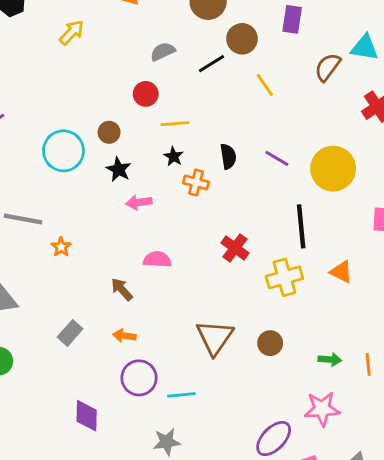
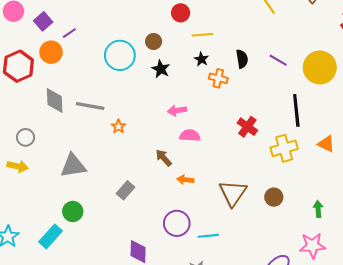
pink arrow: (139, 202) -> (177, 110), moved
orange arrow: (124, 336) -> (185, 180), moved
green arrow: (330, 360) -> (318, 209), turned -98

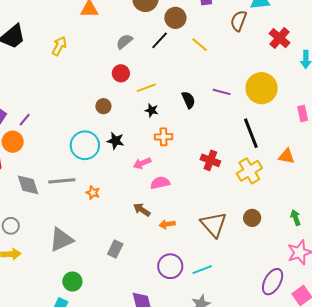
cyan circle: (120, 55) -> (85, 145), moved
black star: (161, 69) -> (116, 141), moved
orange cross: (218, 78) -> (164, 137), moved

